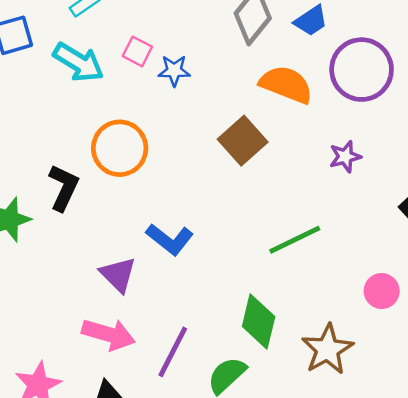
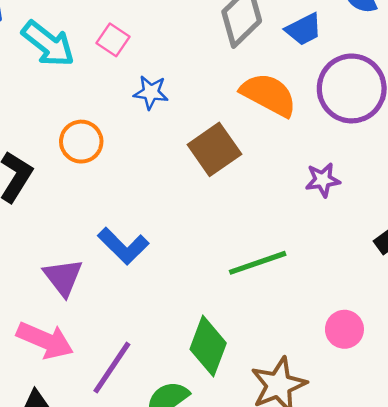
blue star: (174, 71) -> (151, 92), moved
orange circle: (120, 148) -> (81, 142), size x0.7

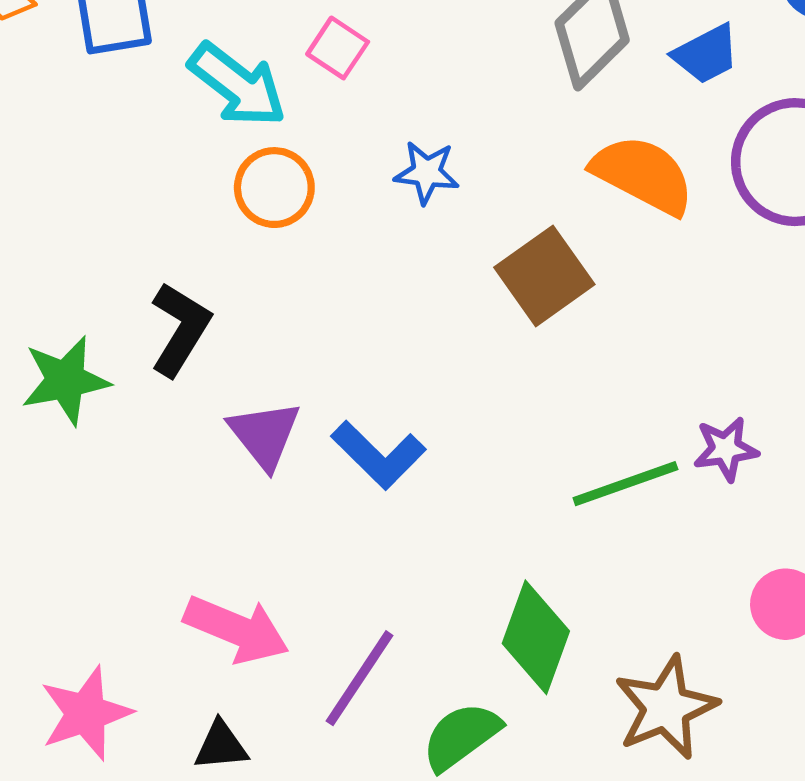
pink square: (113, 40) -> (338, 48), moved
orange circle: (81, 142) -> (274, 188), moved
purple star: (323, 180) -> (726, 449), moved
purple triangle: (63, 277) -> (265, 435), moved

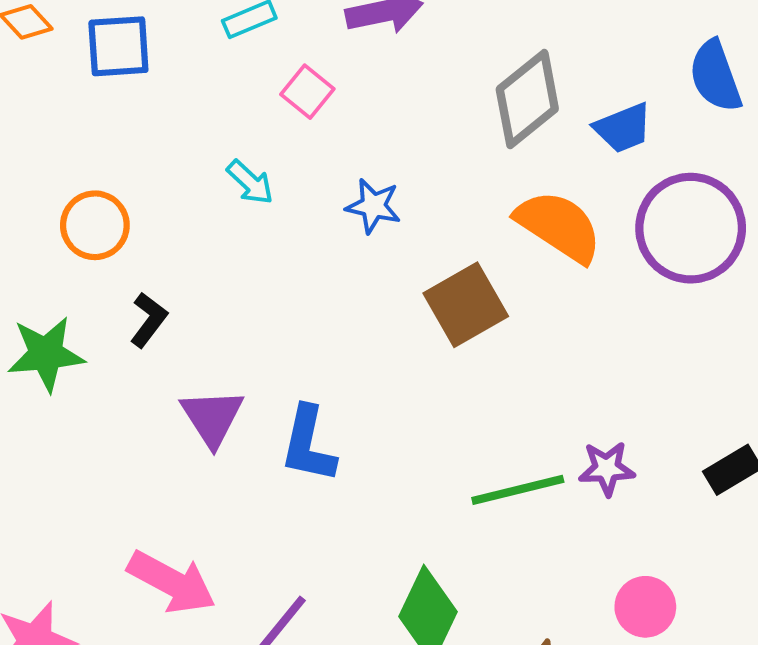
cyan arrow: (237, 85) -> (250, 182), moved, size x0.6
orange circle: (274, 188) -> (95, 225), moved
black L-shape: (180, 329) -> (149, 320), size x0.7
blue L-shape: (379, 455) -> (308, 444), turned 52

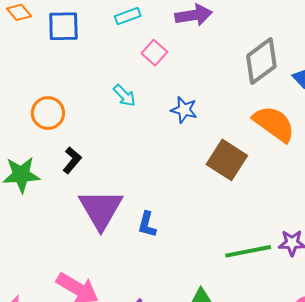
brown square: (466, 305) -> (227, 160), turned -30
purple triangle: (212, 417) -> (101, 209), size x1.4
blue L-shape: (308, 444) -> (147, 224), size x0.7

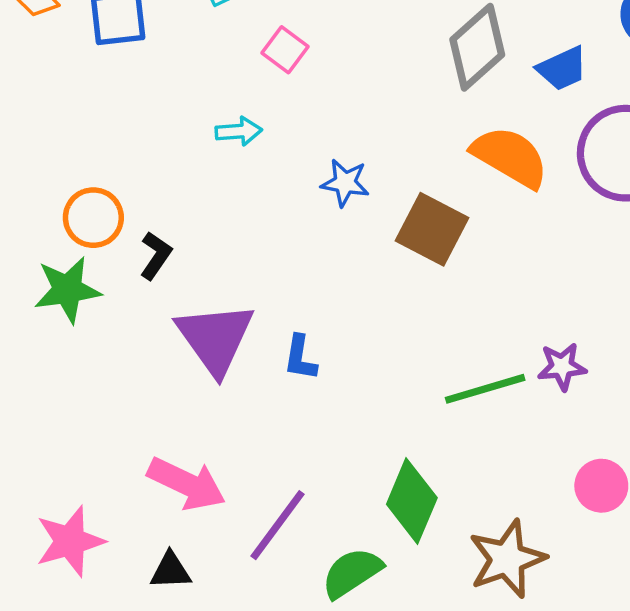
cyan arrow: (125, 96) -> (239, 131), turned -45
blue star: (184, 110) -> (345, 183), moved
orange circle: (48, 113) -> (93, 218), moved

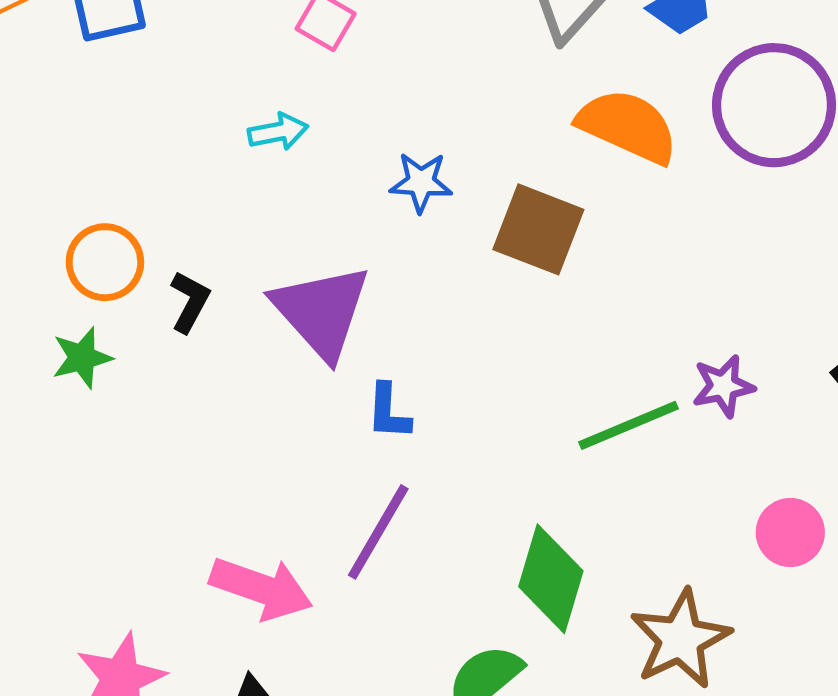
green star: (67, 290) -> (82, 358), size x0.7
purple triangle: (215, 338) -> (321, 311), moved
purple line: (277, 525) -> (378, 532), moved

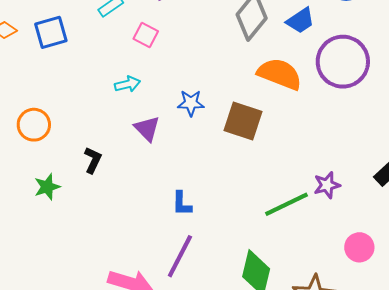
orange circle: (105, 262) -> (34, 125), moved
purple triangle: (321, 311) -> (147, 129), moved, size x0.6

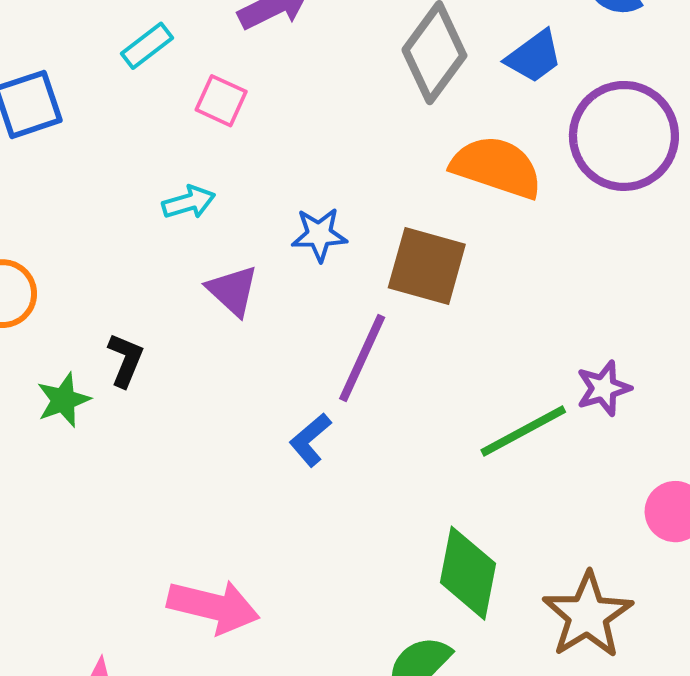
green star: (47, 187) -> (63, 400), moved
blue L-shape: (182, 204) -> (310, 440), turned 52
purple line: (180, 256) -> (362, 358), moved

